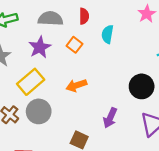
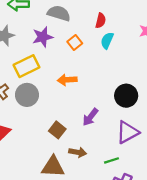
red semicircle: (84, 16) -> (101, 21), moved

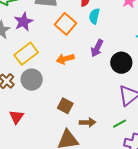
purple star: (43, 37) -> (23, 22), moved
orange square: (75, 43) -> (65, 24), size x1.5
purple arrow: (90, 117) -> (97, 48), moved

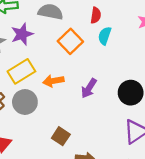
purple arrow: (97, 48) -> (89, 88), moved
orange arrow: (65, 59) -> (53, 81), moved

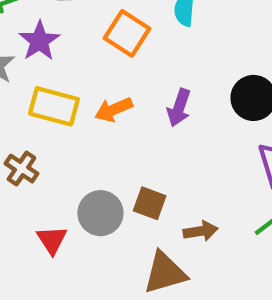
yellow rectangle: (21, 71) -> (54, 106), turned 60
gray circle: (25, 102) -> (100, 213), moved

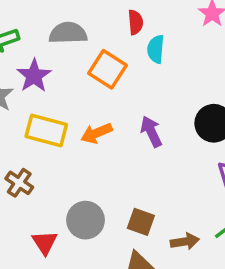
purple arrow: (179, 108) -> (151, 131), turned 136
brown square: (150, 203) -> (141, 222), moved
brown arrow: (201, 231) -> (185, 241), moved

